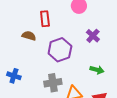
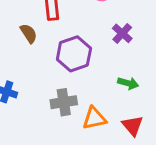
brown semicircle: (29, 36) -> (29, 33), turned 40

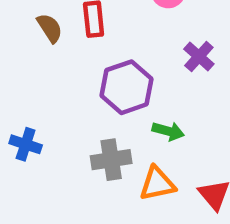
brown semicircle: (29, 33) -> (50, 28), moved
green arrow: (128, 83) -> (168, 131), moved

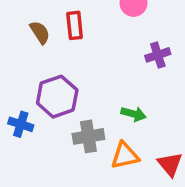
purple cross: (199, 56) -> (158, 55), turned 30
purple hexagon: (126, 87) -> (57, 97), moved

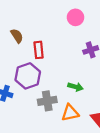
red rectangle: (75, 25) -> (39, 50), moved

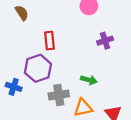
brown semicircle: (17, 36) -> (22, 13), moved

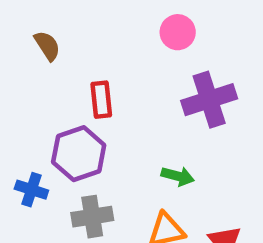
purple cross: (105, 41) -> (209, 100), size x1.6
gray cross: (59, 95) -> (92, 217), moved

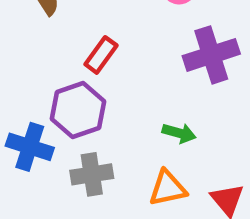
red rectangle: (101, 100) -> (101, 55), turned 42
blue cross: (31, 190) -> (30, 147), size x1.4

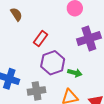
purple hexagon: (78, 110) -> (53, 63), moved

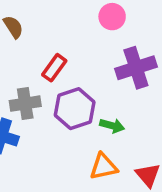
gray cross: (37, 91) -> (25, 104), moved

